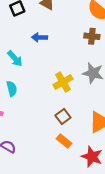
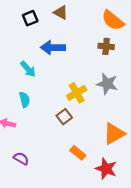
blue arrow: (40, 37) -> (53, 48), size x1.5
brown square: (63, 117) -> (64, 117), moved

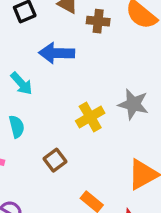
brown cross: (106, 46) -> (98, 21), moved
brown square: (64, 117) -> (55, 160), moved

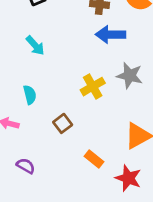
blue arrow: (57, 53) -> (110, 35), moved
cyan arrow: (21, 83) -> (35, 45), moved

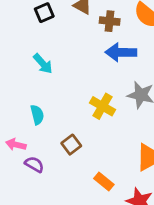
yellow cross: (93, 87) -> (102, 106), turned -30
purple semicircle: (26, 166) -> (34, 164), moved

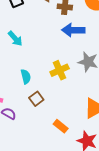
yellow cross: (102, 106) -> (60, 70), turned 36
cyan semicircle: (37, 115) -> (26, 77), moved

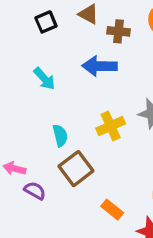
blue arrow: (73, 30) -> (100, 66), moved
brown square: (36, 99) -> (76, 169), size x1.5

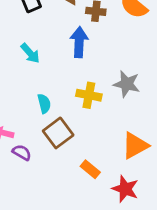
blue arrow: (100, 66) -> (79, 42), turned 92
yellow cross: (111, 126) -> (89, 95), turned 35

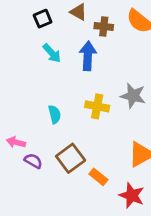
cyan arrow: (30, 53) -> (52, 53), moved
brown square: (58, 133) -> (71, 158), moved

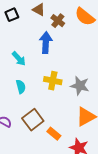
brown cross: (104, 27) -> (58, 21), turned 32
cyan arrow: (52, 53) -> (19, 59), moved
gray star: (133, 96) -> (80, 86), moved

